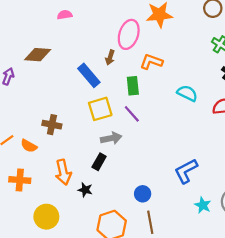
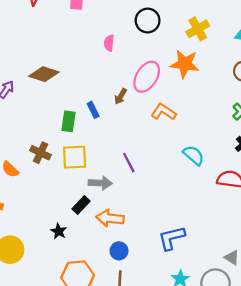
pink semicircle: (65, 15) -> (109, 43), moved, turned -88
blue rectangle: (89, 75) -> (93, 110), size x0.6
green rectangle: (133, 86) -> (68, 121), moved
yellow square: (100, 109) -> (75, 157), moved
orange arrow: (63, 172) -> (110, 218), moved, turned 95

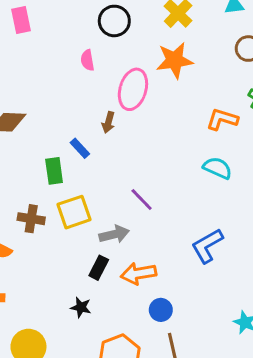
pink semicircle: (109, 43) -> (87, 60), moved
orange L-shape: (164, 112) -> (222, 119), moved
blue L-shape: (172, 238) -> (207, 246), moved

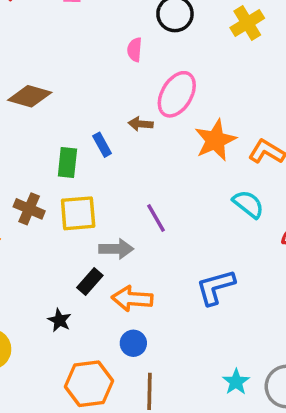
orange star: (175, 60) -> (215, 140), moved, turned -30
brown arrow: (108, 122) -> (141, 124), turned 66
blue circle: (161, 310) -> (133, 343), moved

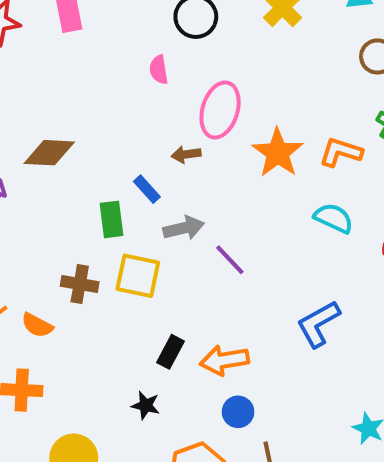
yellow square: (78, 213) -> (138, 276), turned 30
gray arrow: (116, 249) -> (184, 228), moved

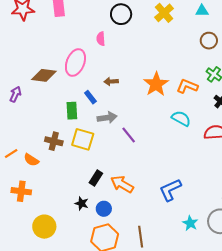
pink ellipse: (220, 110) -> (75, 63), moved
blue L-shape: (318, 324) -> (170, 190), moved
orange arrow: (224, 360) -> (122, 184), turned 35
blue circle: (238, 412) -> (104, 209), moved

